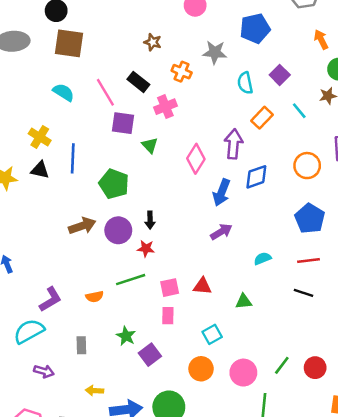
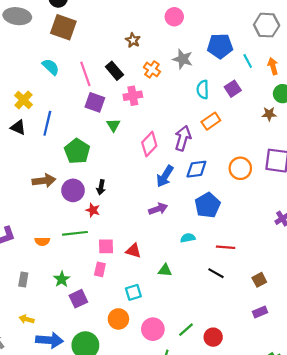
cyan line: (299, 111) -> (248, 61), moved
blue pentagon: (310, 219) -> (207, 205), moved

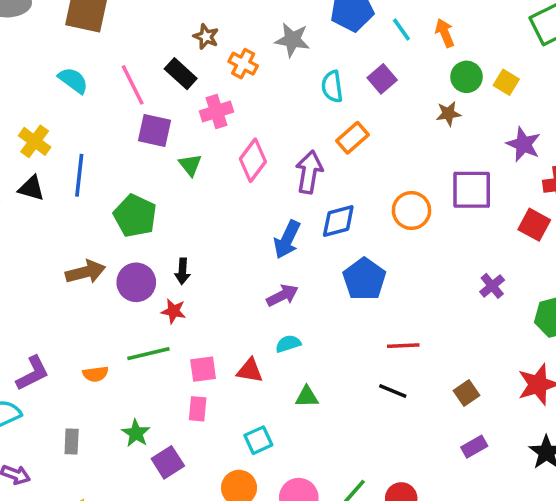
brown star: (133, 40) -> (206, 37), moved
pink diamond: (149, 144) -> (253, 160), moved
cyan semicircle: (188, 238) -> (288, 344), moved

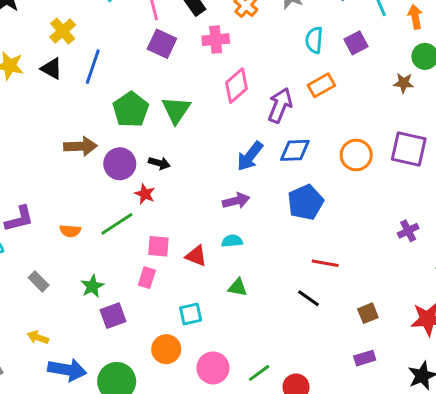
green triangle: (190, 165) -> (176, 110), moved, size x1.5
black arrow: (182, 271) -> (159, 163), turned -90
green line: (148, 354) -> (117, 224), turned -32
gray rectangle: (72, 442) -> (39, 281), turned -60

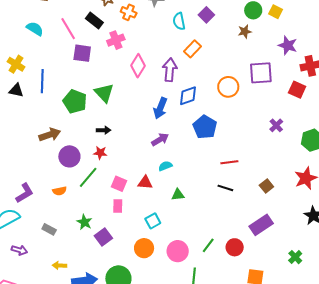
purple circle: (120, 164) -> (69, 156), moved
pink square: (158, 246) -> (119, 184), turned 35
purple rectangle: (365, 358) -> (261, 225), moved, size x1.6

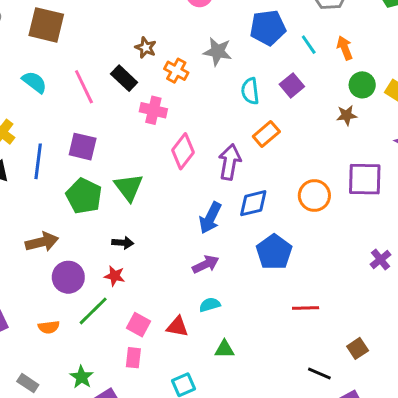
pink cross: (116, 40) -> (153, 110), turned 30
purple square: (82, 53) -> (83, 147), moved
black line: (225, 188) -> (319, 373), moved

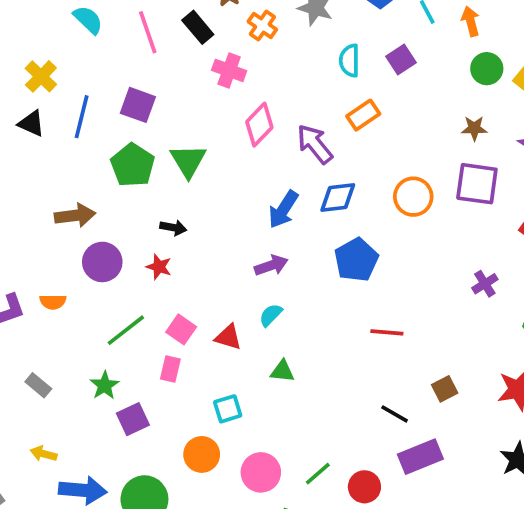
brown star: (347, 115) -> (474, 128), moved
purple arrow: (230, 162) -> (315, 144), turned -56
cyan semicircle: (210, 305) -> (271, 315), turned -36
green line: (93, 311) -> (126, 330), moved
orange semicircle: (49, 327) -> (53, 302), moved

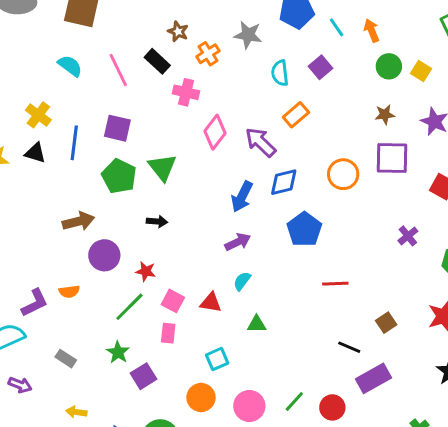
orange cross: (262, 25) -> (208, 54), turned 30
red star: (159, 267) -> (146, 271), moved

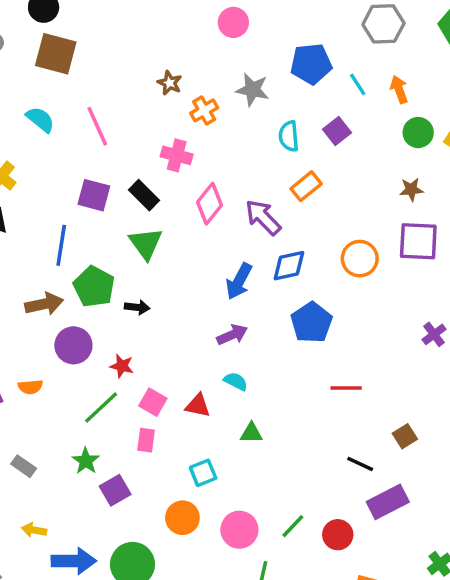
black rectangle: (157, 61) -> (144, 195), moved
blue line: (74, 143) -> (61, 245), moved
green pentagon: (119, 176) -> (94, 287), moved
cyan semicircle: (242, 281) -> (236, 381), turned 78

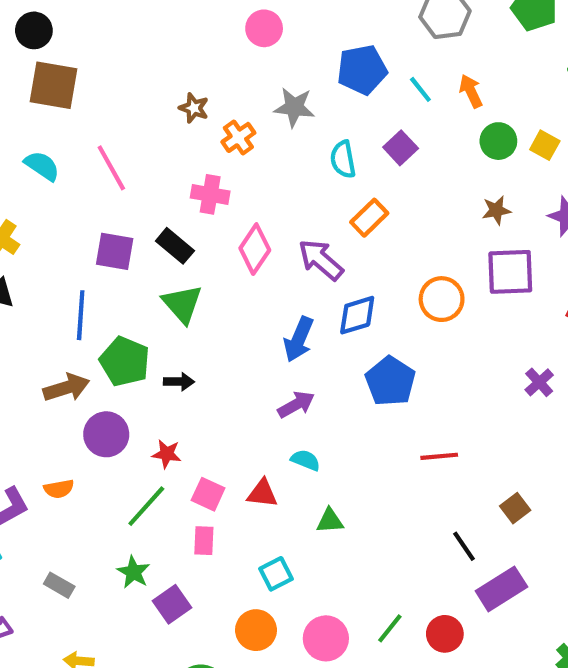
black line: (360, 464) -> (464, 546), turned 36

